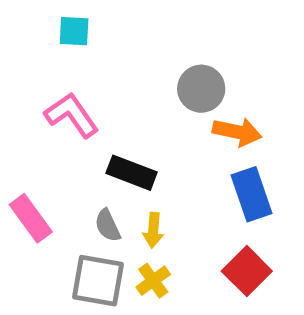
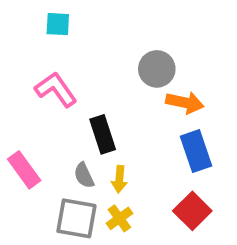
black rectangle: (132, 173) -> (103, 134), turned 51

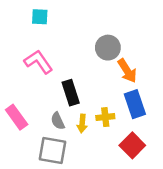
orange arrow: (185, 103) -> (127, 71), turned 45
yellow cross: (119, 218) -> (105, 117), moved, turned 30

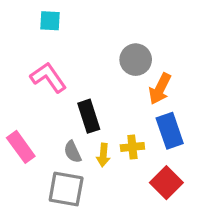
orange arrow: (127, 71) -> (160, 89), turned 60

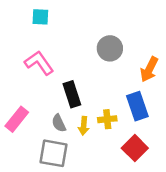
orange arrow: (160, 89) -> (149, 69), moved
pink rectangle: (21, 147) -> (17, 119), turned 75

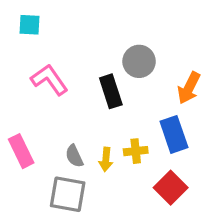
cyan square: (40, 17) -> (29, 25), moved
black rectangle: (72, 94) -> (111, 91), moved
pink rectangle: (17, 119) -> (21, 151), turned -65

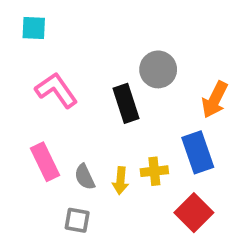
pink rectangle: (21, 151) -> (45, 162), moved
gray square: (68, 194) -> (77, 220), size x0.6

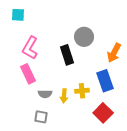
pink L-shape: (56, 90) -> (30, 48), turned -115
pink rectangle: (45, 162) -> (28, 74), moved
gray semicircle: (85, 177) -> (45, 94), turned -64

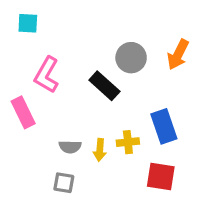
orange arrow: (114, 53) -> (178, 55), moved
black rectangle: (67, 55) -> (104, 86), turned -30
pink rectangle: (28, 74) -> (23, 112), moved
red square: (103, 113) -> (161, 177), turned -36

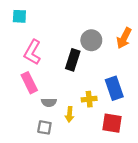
black rectangle: (104, 86) -> (73, 60), turned 66
pink rectangle: (23, 112) -> (29, 83), moved
yellow arrow: (100, 150) -> (70, 114), moved

